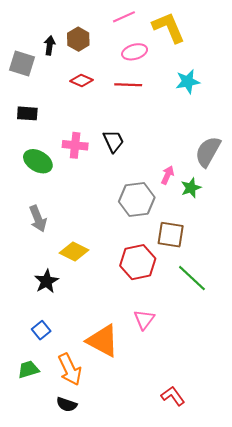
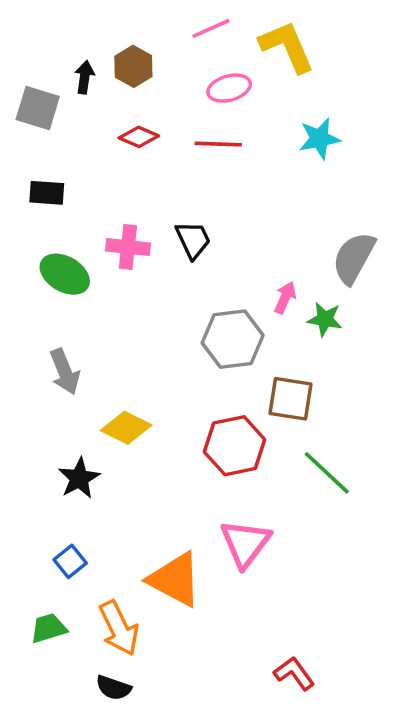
green star: (191, 188) -> (325, 319), turned 30
pink triangle: (144, 320) -> (245, 543), size x1.4

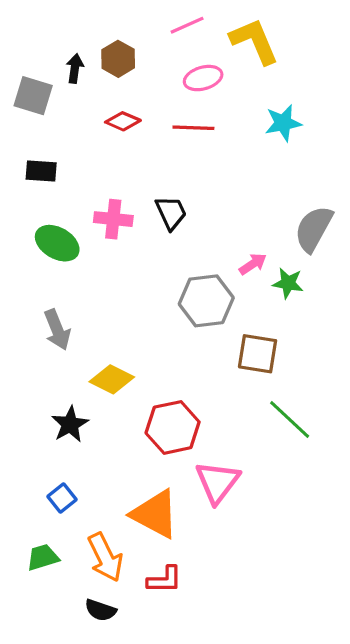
pink arrow: (285, 298) -> (253, 264), turned 32
red hexagon: (235, 446) -> (173, 427), moved
red L-shape: (294, 673) -> (165, 580), moved, turned 126

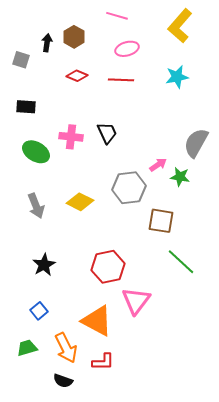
pink line: (187, 25) -> (117, 16), turned 40
yellow L-shape: (254, 41) -> (180, 26), moved, turned -116
gray square: (33, 96) -> (21, 60), size x0.7
yellow diamond: (112, 379) -> (80, 202), moved

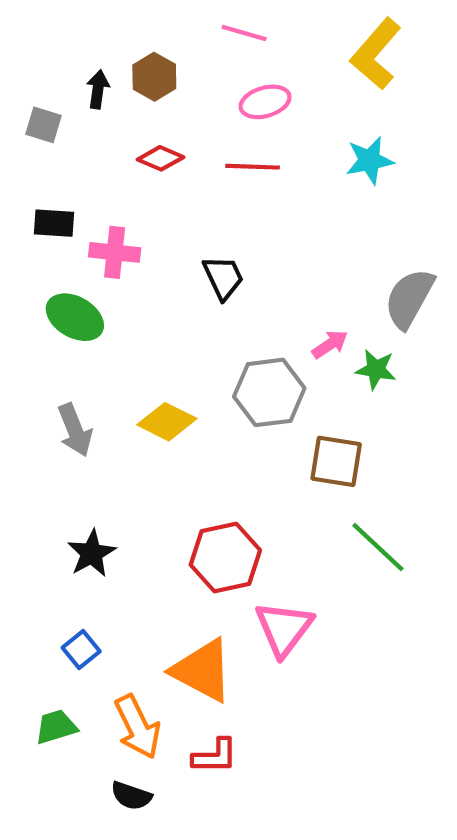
pink cross: (71, 137) -> (115, 252), moved

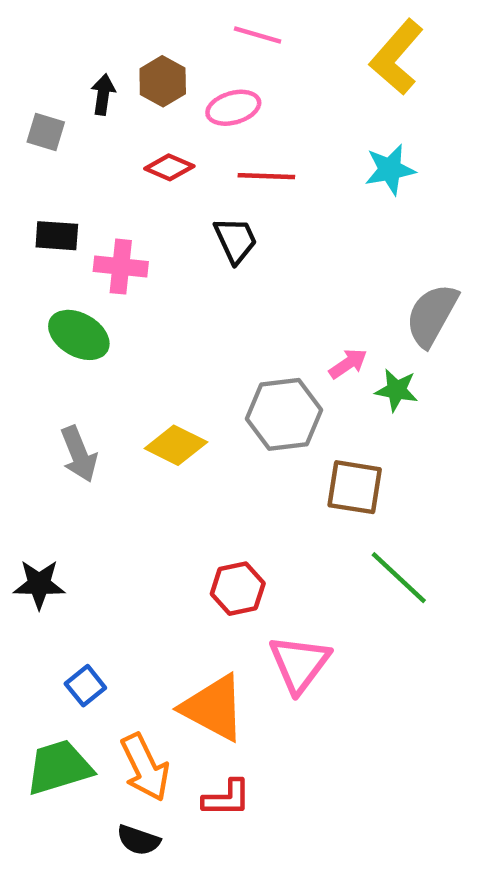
pink ellipse: (265, 102) -> (233, 108), moved
black trapezoid: (223, 277) -> (235, 240), moved
black star: (92, 553) -> (39, 584), moved, turned 30
red hexagon: (225, 558) -> (238, 589), size x0.7
green trapezoid: (56, 727) -> (59, 767), size x1.5

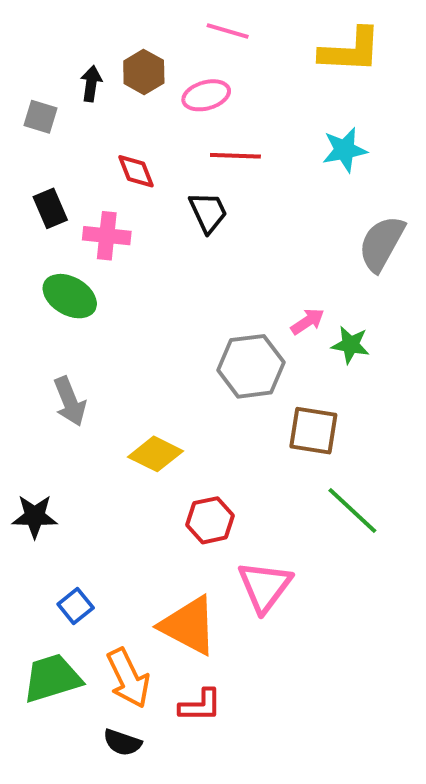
yellow L-shape: (397, 57) -> (350, 50), turned -128
red diamond: (169, 167) -> (136, 171), moved, turned 45
black rectangle: (57, 236) -> (50, 208), turned 63
gray semicircle: (432, 315) -> (382, 243), moved
yellow diamond: (176, 445) -> (155, 454), moved

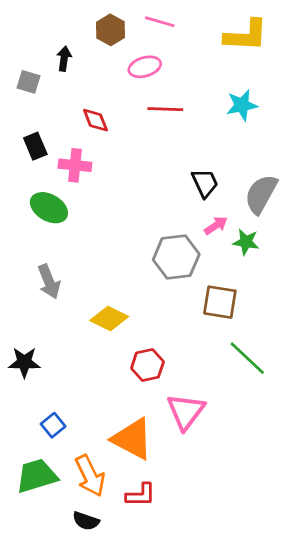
brown hexagon: (144, 72) -> (111, 30), moved
black trapezoid: (208, 212) -> (205, 183), moved
gray semicircle: (382, 243) -> (261, 194), moved

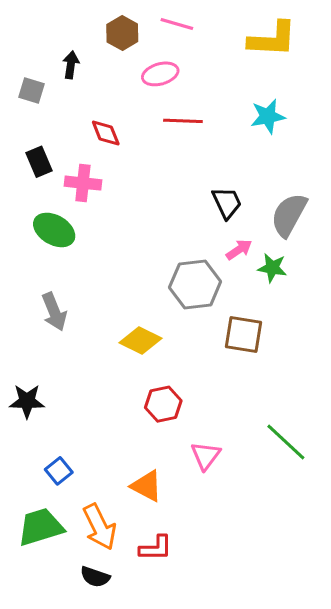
yellow diamond: (109, 318) -> (141, 341), moved
green line: (247, 358) -> (286, 442), moved
pink triangle: (186, 412) -> (206, 456), size x0.7
orange triangle: (132, 439) -> (147, 486), size x0.7

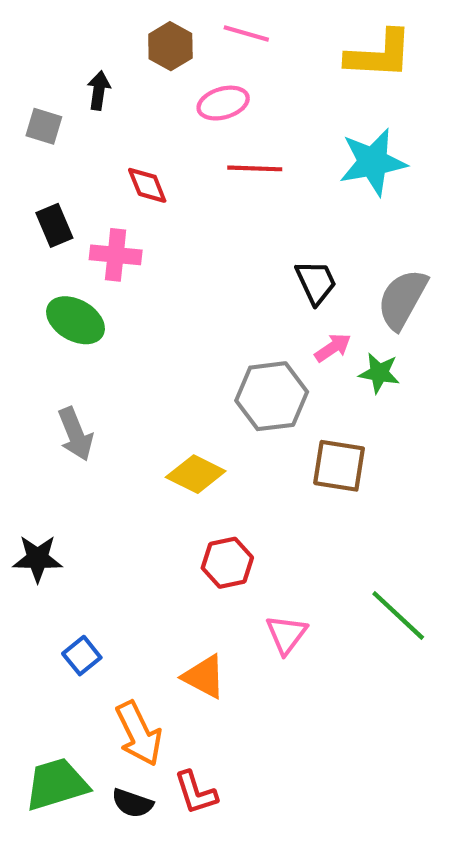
cyan star: (268, 116) -> (373, 162), size x1.4
green trapezoid: (41, 527) -> (57, 784), moved
red L-shape: (156, 548) -> (196, 793), moved, turned 72

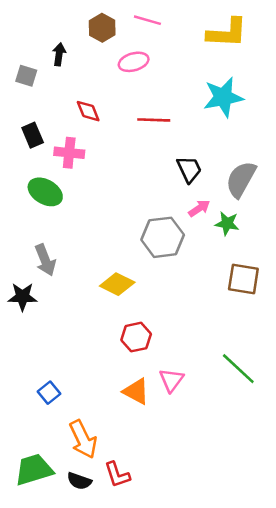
red line: (255, 168) -> (154, 120), moved
brown square: (339, 466) -> (243, 279), moved
black star: (38, 559) -> (22, 297), moved
orange triangle: (204, 677) -> (136, 391), moved

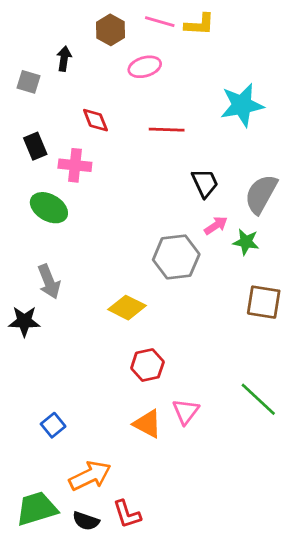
yellow L-shape: (227, 33) -> (199, 24), moved, size x0.7
orange arrow: (83, 439) -> (90, 476), turned -90

